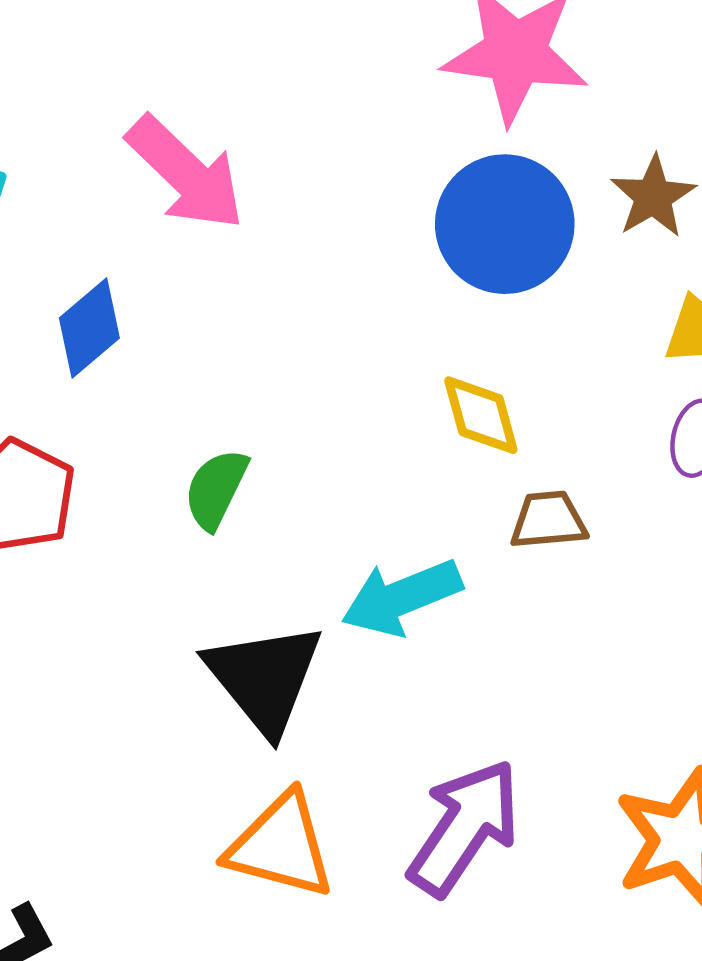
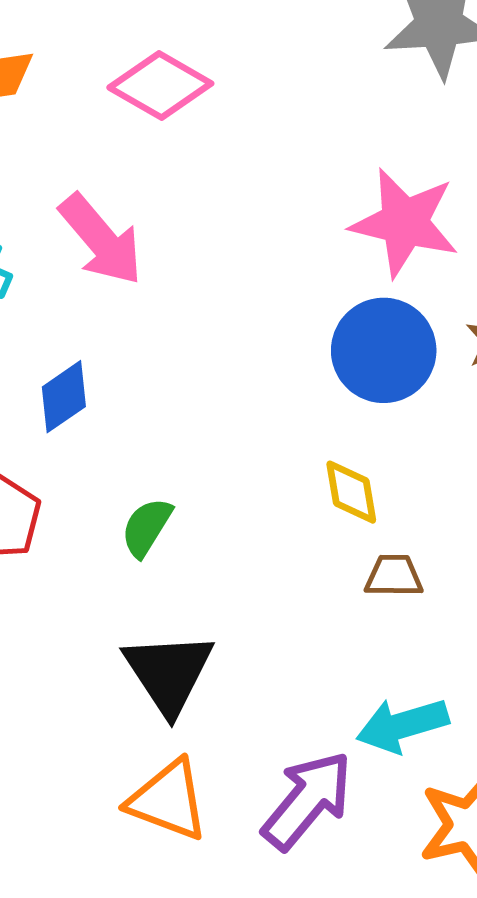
pink arrow: (186, 173) -> (101, 240), moved
cyan arrow: (402, 597) -> (402, 725), moved

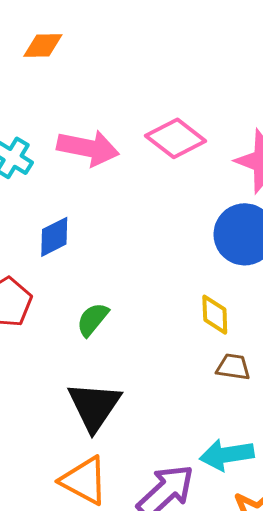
pink diamond: (160, 86) -> (176, 138), moved
pink arrow: (101, 240) -> (88, 148), turned -46

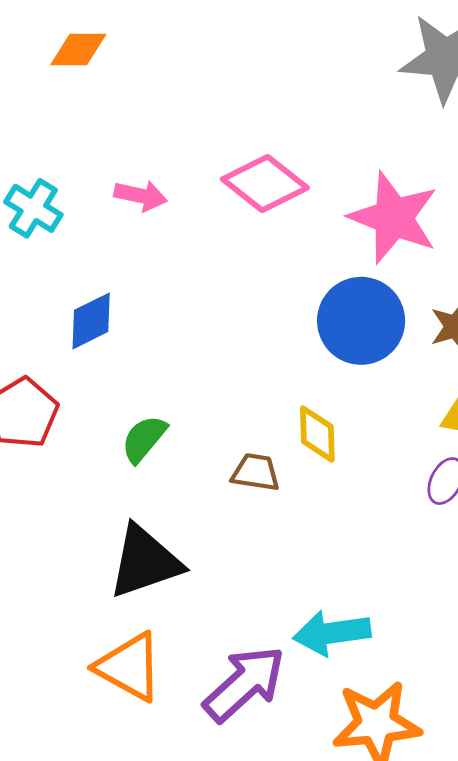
pink arrow: (88, 148) -> (141, 196), size x0.6
brown trapezoid: (233, 367) -> (256, 472), moved
black triangle: (94, 406) -> (145, 562), turned 36

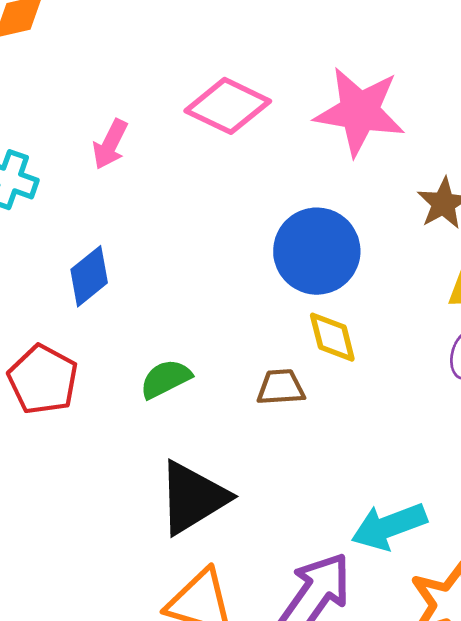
pink arrow: (141, 196) -> (110, 144), turned 117
blue circle: (361, 321) -> (317, 251), moved
green semicircle: (144, 439) -> (166, 379), turned 36

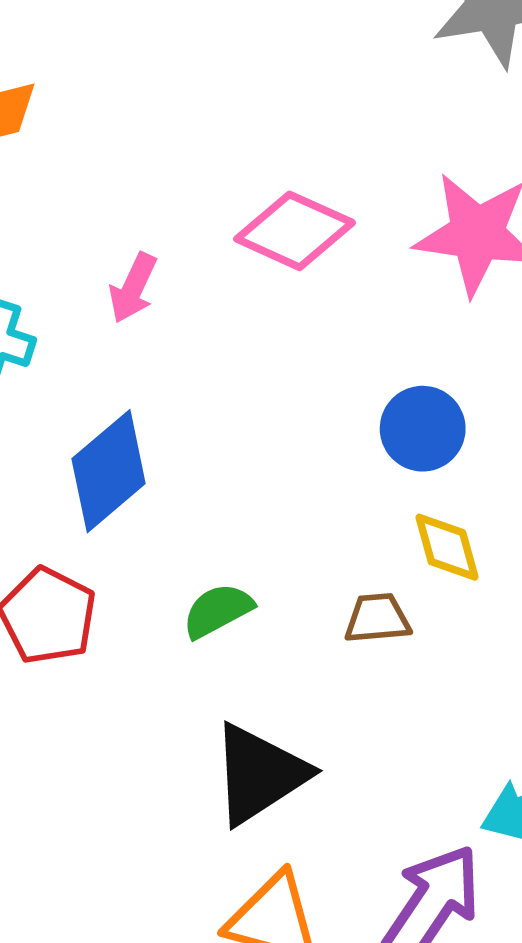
blue circle: (317, 251) -> (423, 429), size x0.7
blue diamond: (89, 276) -> (109, 471), size x1.4

